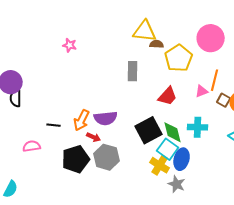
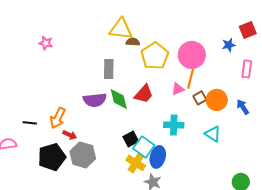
pink circle: (211, 38) -> (192, 55), moved
brown square: (224, 100) -> (200, 98), turned 32
purple semicircle: (106, 118) -> (95, 100), moved
black square: (149, 130) -> (131, 139), moved, size x0.6
green diamond: (173, 132) -> (119, 99), moved

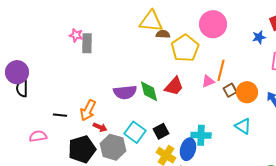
pink circle: (192, 55) -> (213, 24), moved
gray rectangle: (109, 69) -> (87, 43), moved
cyan cross: (174, 125) -> (201, 135), moved
cyan square: (144, 147) -> (135, 132), moved

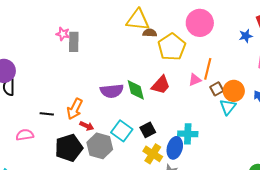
cyan triangle: (243, 126) -> (228, 107), moved, turned 36

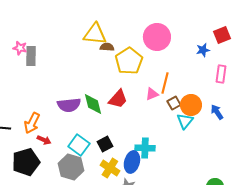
gray hexagon: (100, 146) -> (71, 167), moved

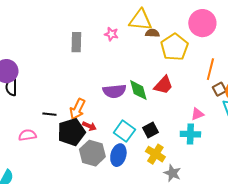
pink star: (20, 48) -> (111, 34), moved
pink triangle: (152, 94) -> (197, 114), moved
black pentagon: (26, 162) -> (71, 132), moved
blue ellipse: (132, 162) -> (118, 155), moved
gray hexagon: (71, 167) -> (92, 153), moved

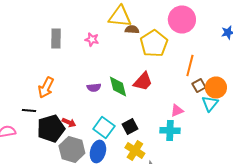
pink star: (111, 34) -> (92, 40), moved
purple semicircle: (114, 91) -> (94, 88), size x0.6
orange arrow: (77, 109) -> (46, 88), moved

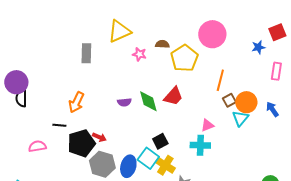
yellow triangle: (120, 16) -> (119, 31), moved, turned -30
pink star: (92, 40) -> (139, 54), moved
cyan square: (104, 128) -> (148, 158), moved

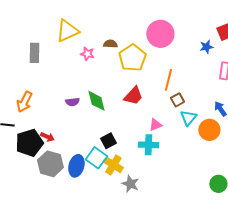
red trapezoid: (173, 96) -> (133, 96), moved
orange circle: (246, 102) -> (209, 130), moved

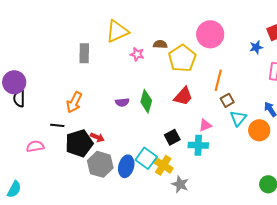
green diamond: (96, 101) -> (146, 101), turned 30
black square: (108, 141) -> (172, 137), moved

